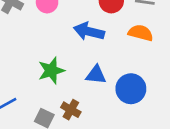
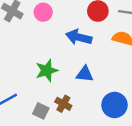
blue circle: (131, 89) -> (115, 105), moved

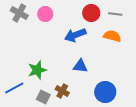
blue arrow: (79, 37) -> (75, 35), turned -35
green star: (47, 70) -> (37, 70), moved

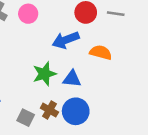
orange semicircle: (112, 36) -> (101, 52), moved
green star: (37, 70) -> (44, 74), moved
blue circle: (105, 92) -> (76, 111), moved

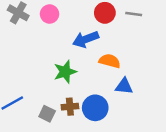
orange semicircle: (101, 52) -> (110, 61), moved
blue triangle: (72, 79) -> (124, 86), moved
brown cross: (49, 110) -> (70, 107), turned -35

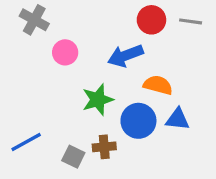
pink circle: (50, 14) -> (65, 52), moved
blue circle: (95, 108) -> (138, 121), moved

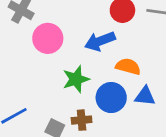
pink circle: (65, 52) -> (48, 38), size x1.4

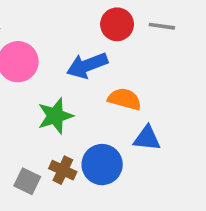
blue circle: (111, 98) -> (102, 165), moved
brown cross: (82, 120) -> (63, 170), turned 30

